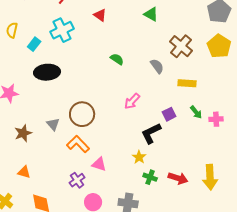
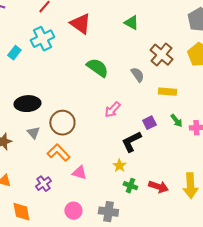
red triangle: (100, 15) -> (80, 24), size x1.6
green semicircle: (117, 59) -> (97, 68), size x1.6
black ellipse: (47, 72) -> (27, 104), moved
purple cross: (77, 180) -> (43, 184), moved

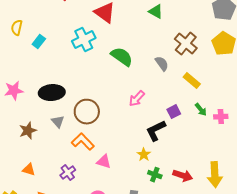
cyan cross: (42, 39) -> (84, 40), moved
yellow rectangle: (167, 92) -> (192, 81), turned 36

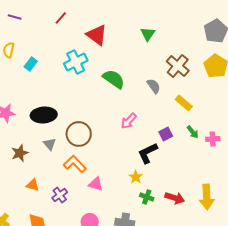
green triangle: (156, 12) -> (148, 34), turned 35
orange triangle: (29, 170) -> (33, 185), moved

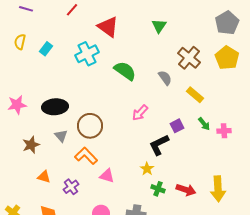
cyan rectangle: (31, 64) -> (46, 49), moved

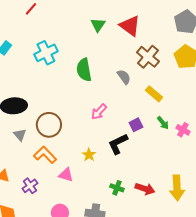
green triangle: (159, 26) -> (98, 25), moved
red triangle: (108, 27) -> (130, 26), moved
green semicircle: (125, 71) -> (84, 70), turned -135
pink cross: (224, 131) -> (183, 130), turned 32
yellow star: (147, 169) -> (89, 155), moved

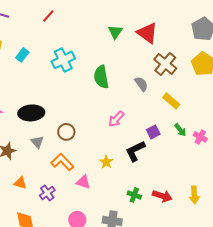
brown circle: (49, 125) -> (66, 132), size x0.7
yellow arrow: (177, 188) -> (194, 195), size x0.7

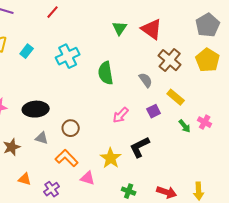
purple square: (153, 132) -> (154, 111), moved
pink cross: (200, 137) -> (205, 122), moved
gray triangle: (37, 142) -> (42, 138), turned -32
yellow star: (106, 162) -> (111, 158), size x1.5
green cross: (134, 195) -> (129, 191), moved

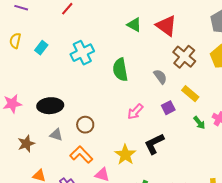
green triangle: (120, 28) -> (134, 25), turned -35

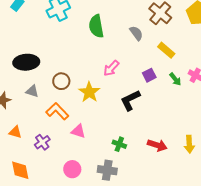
purple square: (168, 108) -> (149, 75), moved
yellow star: (125, 155) -> (89, 92), moved

